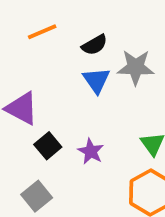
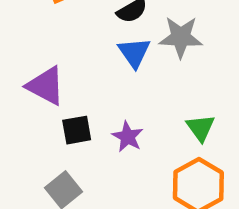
black square: (48, 146) -> (77, 130), turned 30

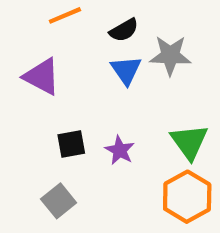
purple triangle: (46, 86) -> (42, 77), moved
green triangle: (201, 128) -> (189, 142), size x1.4

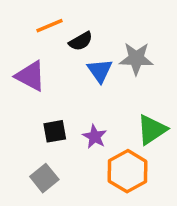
black semicircle: (124, 30) -> (81, 41), moved
green triangle: (189, 142) -> (152, 130), turned 32
orange hexagon: (187, 197) -> (128, 171), moved

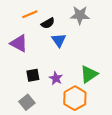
gray star: (136, 59) -> (80, 15), moved

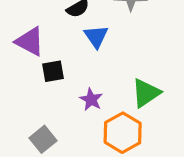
black square: (33, 75) -> (53, 71), moved

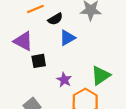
blue triangle: (96, 37) -> (67, 38), turned 35

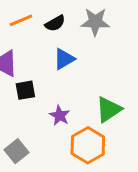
black semicircle: (55, 19) -> (55, 23), moved

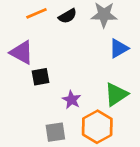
blue triangle: (64, 59) -> (119, 48), moved
gray square: (16, 151) -> (55, 132), moved, turned 30

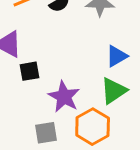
blue triangle: (119, 48) -> (117, 56), moved
purple star: (72, 100) -> (64, 97), size x1.5

